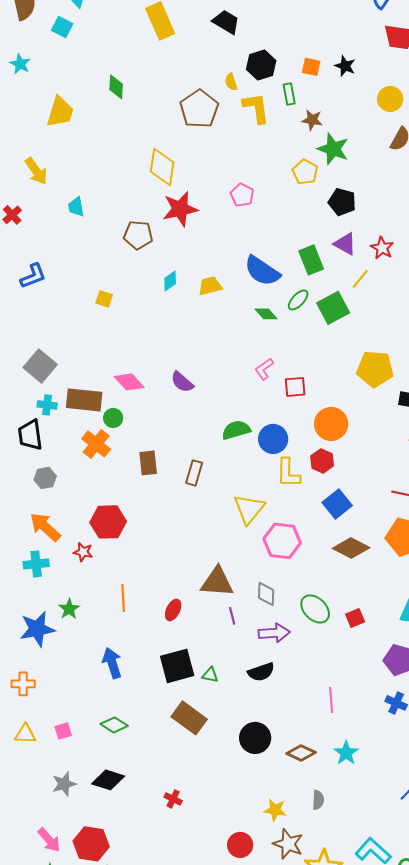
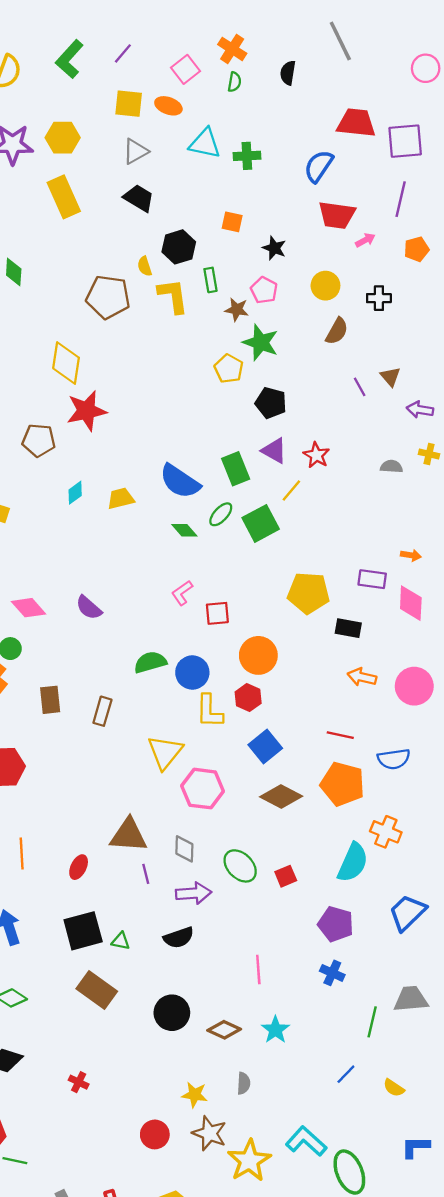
orange square: (311, 67) -> (232, 222), moved
brown pentagon: (199, 109) -> (108, 297), turned -30
pink pentagon: (242, 195) -> (264, 290), moved

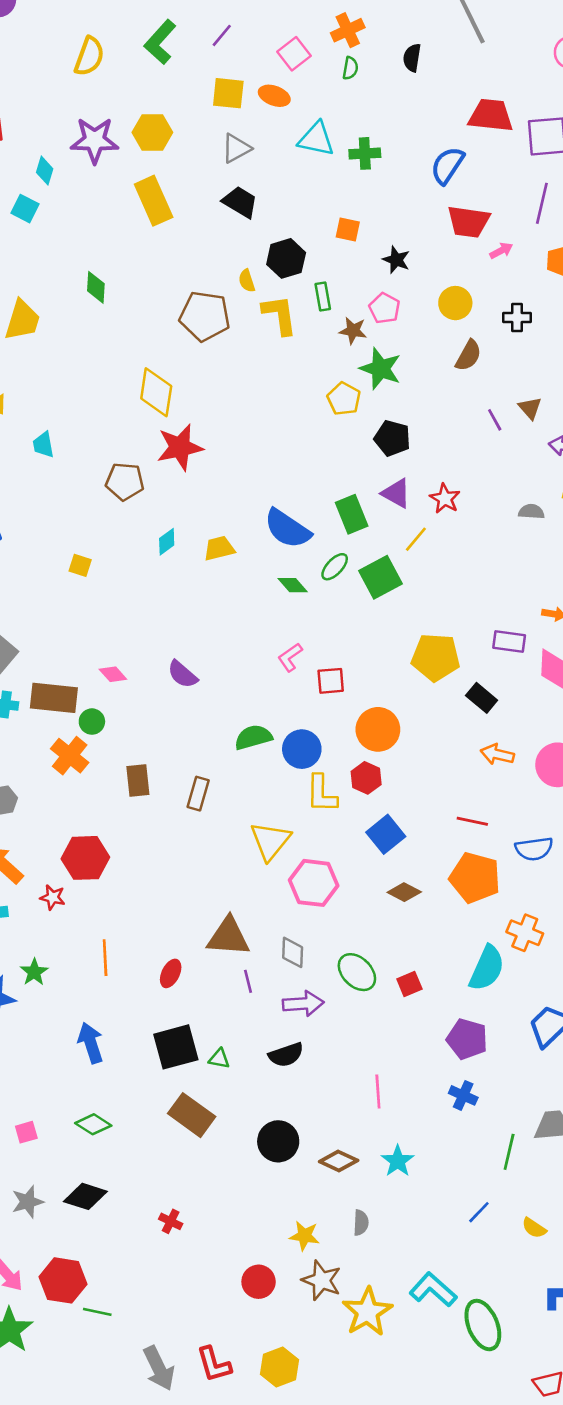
orange cross: (232, 49) -> (348, 30), turned 32
pink diamond: (28, 608) -> (113, 674), size x0.7
black rectangle: (348, 628) -> (482, 698), turned 30
brown diamond: (281, 797) -> (404, 892), size x0.7

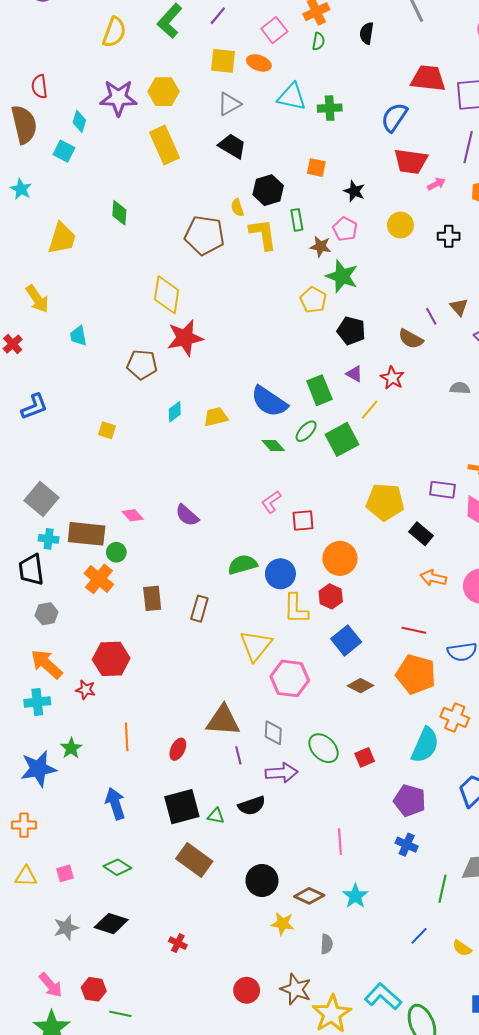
brown semicircle: (468, 356) -> (411, 339), moved, turned 90
purple triangle: (396, 493) -> (354, 374), size x0.7
black semicircle: (286, 1055) -> (252, 806), moved
yellow star: (304, 1236) -> (282, 924), moved
red hexagon: (63, 1280) -> (94, 989), size x0.7

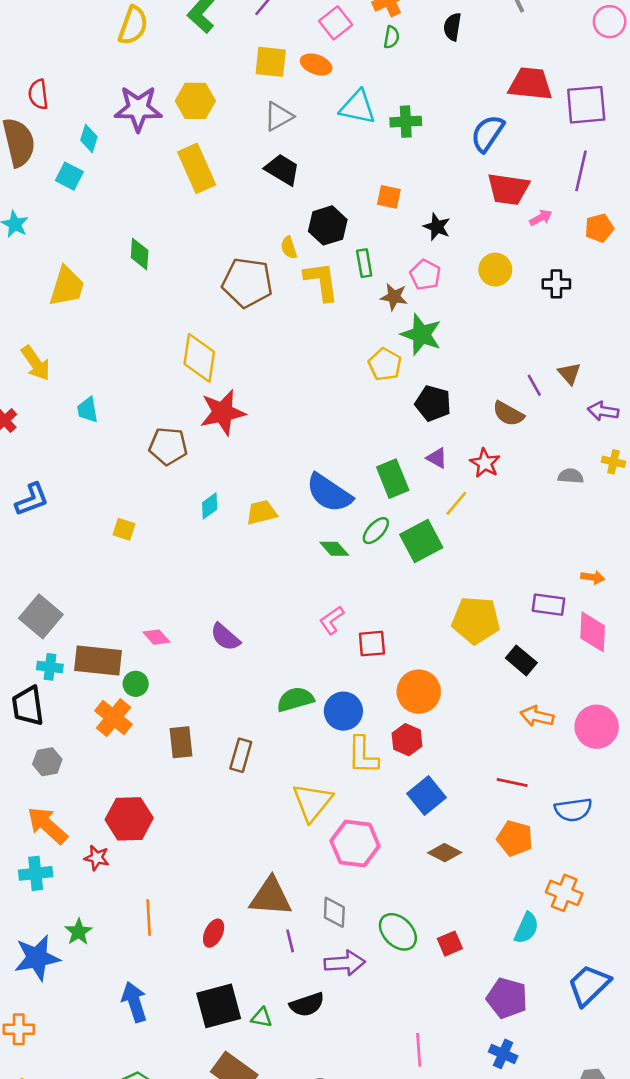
orange pentagon: (416, 674) -> (515, 838), size x0.7
cyan semicircle: (425, 745) -> (526, 928), size x0.7

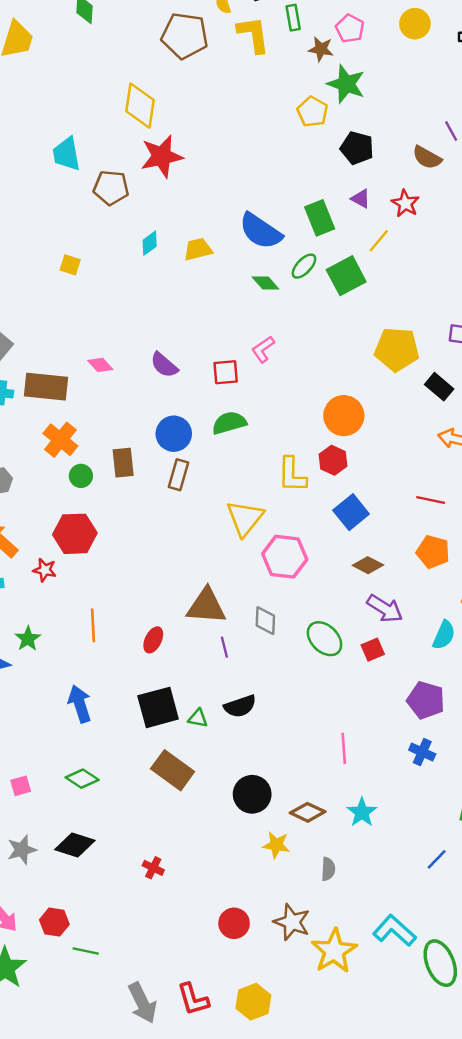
cyan trapezoid: (88, 410) -> (66, 154), moved, size x1.4
red square: (372, 644) -> (226, 372), moved
green circle: (136, 684) -> (81, 476), moved
blue circle: (343, 711) -> (174, 434), moved
purple arrow: (345, 963) -> (385, 609), moved, turned 36

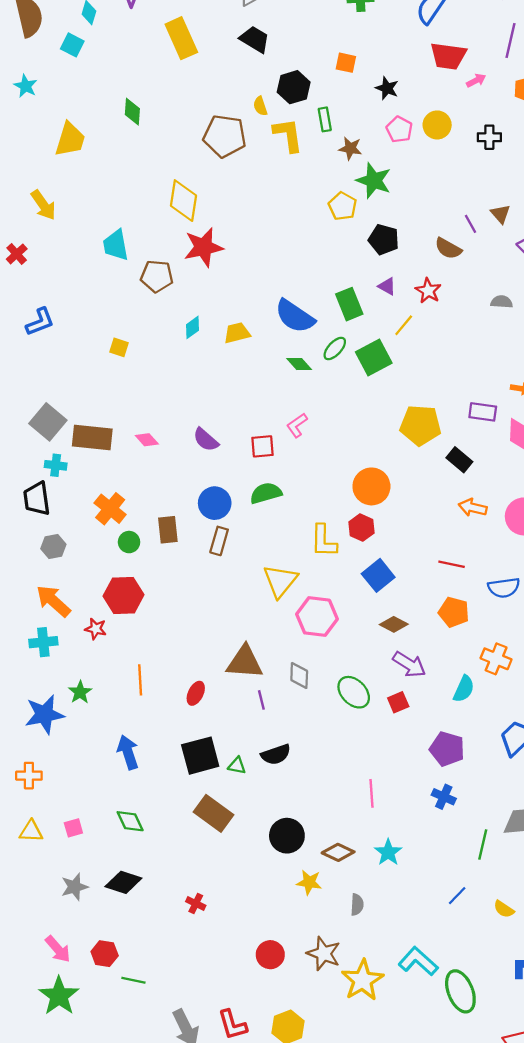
pink pentagon: (350, 29) -> (399, 129), moved
brown rectangle: (46, 387) -> (92, 437), moved
green diamond: (82, 779) -> (130, 821), turned 32

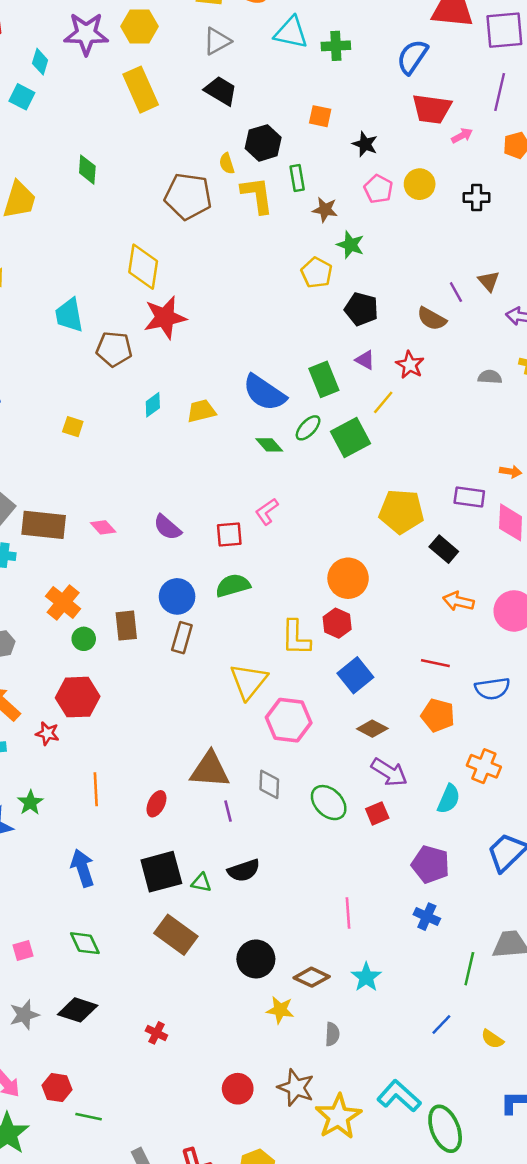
green star: (374, 181) -> (350, 245), size x0.7

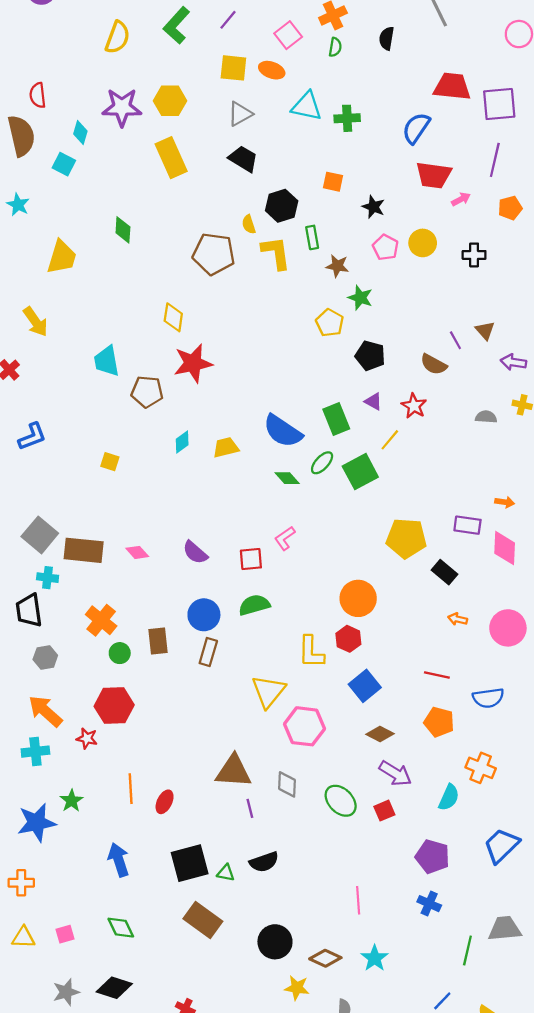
yellow diamond: (143, 267) -> (173, 317), size x0.7
orange arrow: (458, 601) -> (458, 619), size x0.7
red ellipse: (156, 804) -> (165, 802), moved

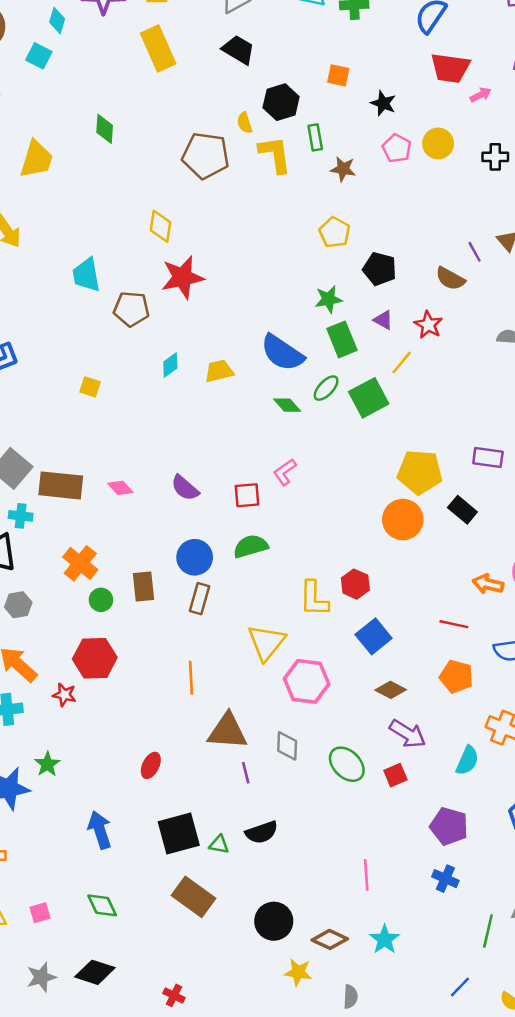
green star: (360, 298) -> (329, 299), moved, turned -30
orange circle: (358, 598) -> (403, 520), moved
orange arrow: (458, 619) -> (488, 584), moved, size x1.4
orange line: (131, 789) -> (191, 678), moved

